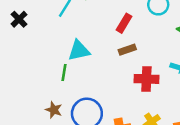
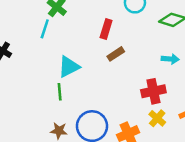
red cross: (146, 79) -> (153, 91), moved

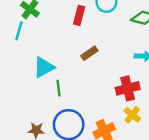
red rectangle: (106, 29) -> (79, 15), moved
green line: (60, 92) -> (59, 88), moved

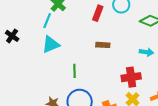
brown rectangle: (89, 53) -> (103, 45), turned 32
cyan triangle: (44, 67) -> (51, 44), moved

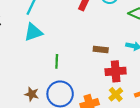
brown rectangle: (103, 45) -> (101, 49), moved

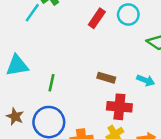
cyan triangle: (33, 32) -> (17, 65), moved

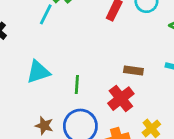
red cross: (119, 107) -> (121, 99), moved, turned -35

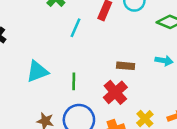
cyan line: (46, 14) -> (76, 28), moved

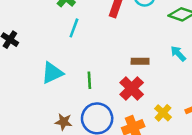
cyan line: (76, 28) -> (74, 28), moved
cyan arrow: (164, 61) -> (178, 54), turned -140

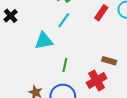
cyan triangle: (52, 73) -> (44, 41), moved

